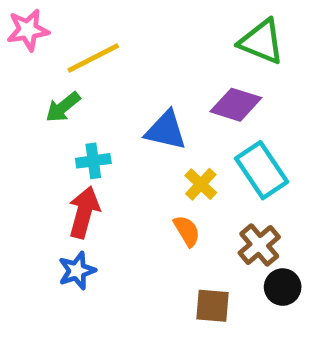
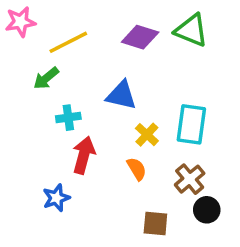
purple diamond: (236, 105) -> (140, 37), moved
cyan rectangle: (262, 170) -> (191, 124), turned 42
red arrow: (84, 212) -> (84, 155), moved

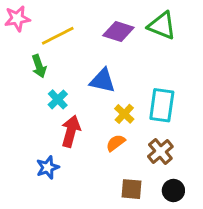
green arrow: (46, 78) -> (39, 66), turned -70
cyan cross: (68, 118) -> (58, 99), turned -36
orange semicircle: (137, 169) -> (116, 143), turned -96
black circle: (207, 210) -> (173, 191), moved

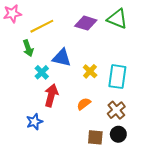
blue triangle: (103, 81) -> (62, 58), moved
yellow cross: (124, 114) -> (90, 71), moved
black circle: (173, 191) -> (118, 134), moved

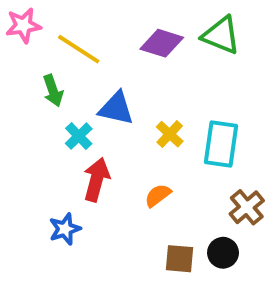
yellow line: (42, 26) -> (79, 49), turned 60
brown cross: (116, 110) -> (247, 207), moved

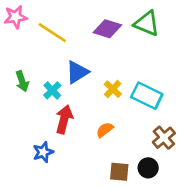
green arrow: (53, 91) -> (22, 81), moved
blue triangle: (116, 108) -> (77, 72), turned -45
cyan rectangle: (221, 144) -> (147, 96), turned -72

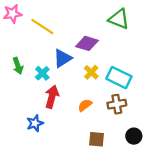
purple diamond: (107, 29) -> (87, 43), moved
brown cross: (164, 138) -> (117, 104), moved, turned 30
black circle: (148, 168) -> (134, 136), moved

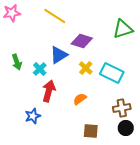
green triangle: (119, 19) -> (123, 29), moved, turned -40
yellow line: (42, 26) -> (55, 16), moved
brown cross: (117, 104) -> (122, 108), moved

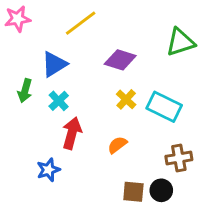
yellow line: (55, 16) -> (81, 23), turned -70
blue triangle: (59, 55) -> (54, 64), moved
green arrow: (17, 62) -> (25, 91), turned 35
black circle: (126, 128) -> (161, 190), moved

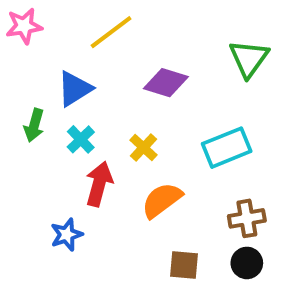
green triangle: (180, 42) -> (249, 58), turned -36
yellow cross: (126, 99) -> (144, 148), moved
cyan rectangle: (164, 107) -> (227, 148), turned -48
orange semicircle: (117, 145) -> (162, 200), size x1.5
black circle: (161, 190) -> (247, 263), moved

